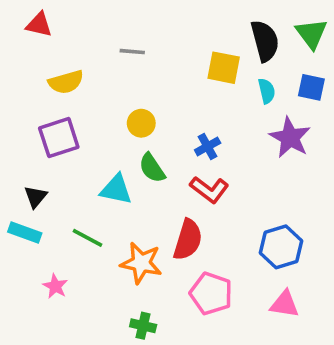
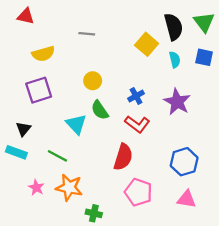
yellow square: (224, 68) -> (147, 44), turned 30
purple star: (290, 138) -> (177, 102), moved
cyan triangle: (116, 190) -> (76, 124), turned 35
orange star: (141, 263) -> (69, 188), moved

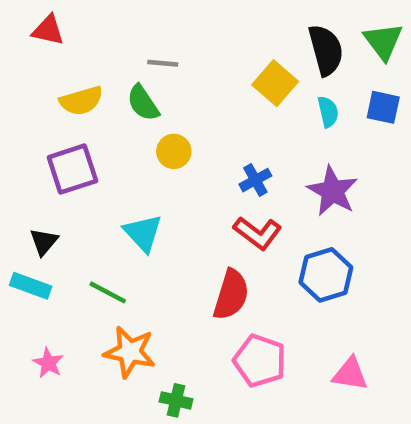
green semicircle: (100, 110) -> (143, 103), moved
blue hexagon: (184, 162) -> (326, 275), moved
pink star: (36, 188) -> (48, 363), moved

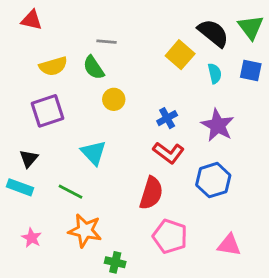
black semicircle: (326, 50) -> (213, 33), turned -36

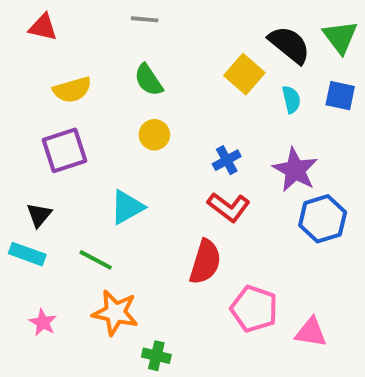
gray line: (107, 42) -> (145, 19), moved
green semicircle: (94, 68) -> (149, 80), moved
cyan triangle: (94, 153) -> (127, 207), turned 44
blue hexagon: (213, 180) -> (323, 219), moved
pink pentagon: (170, 236) -> (254, 309), moved

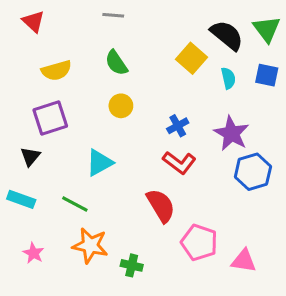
red triangle: (43, 27) -> (33, 21), turned 30
black triangle: (39, 215) -> (30, 156), moved
red semicircle: (205, 262) -> (161, 206), turned -48
green cross: (156, 356) -> (132, 265), moved

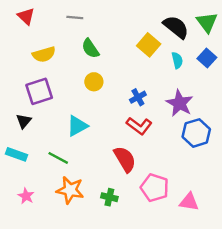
gray line: (113, 15) -> (75, 18), moved
blue square: (267, 75) -> (207, 58), turned 30
green cross: (132, 265) -> (109, 197), moved

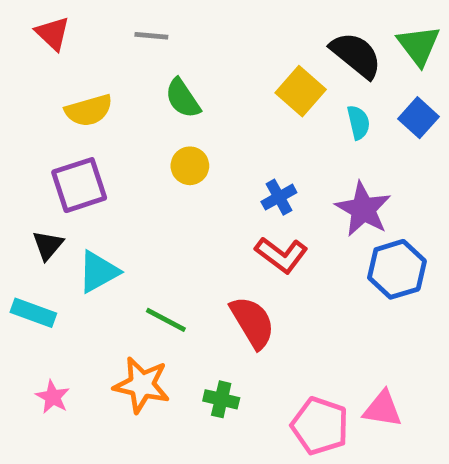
cyan triangle: (77, 126) -> (98, 272), moved
green line: (58, 158) -> (166, 320), moved
pink pentagon: (155, 188) -> (320, 426), moved

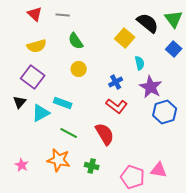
red triangle: (53, 33) -> (35, 14), moved
cyan semicircle: (358, 122) -> (140, 63), moved
purple square: (79, 185) -> (33, 77), turned -35
cyan rectangle: (33, 313) -> (63, 103), moved

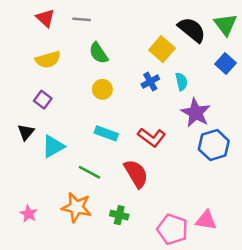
purple square: (33, 77) -> (43, 100), size x0.6
blue cross: (116, 82) -> (150, 82), moved
cyan rectangle: (63, 103) -> (106, 133), moved

